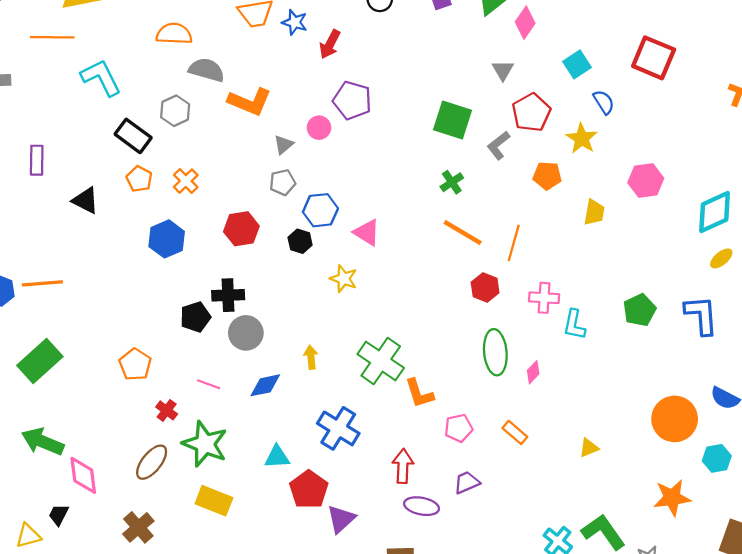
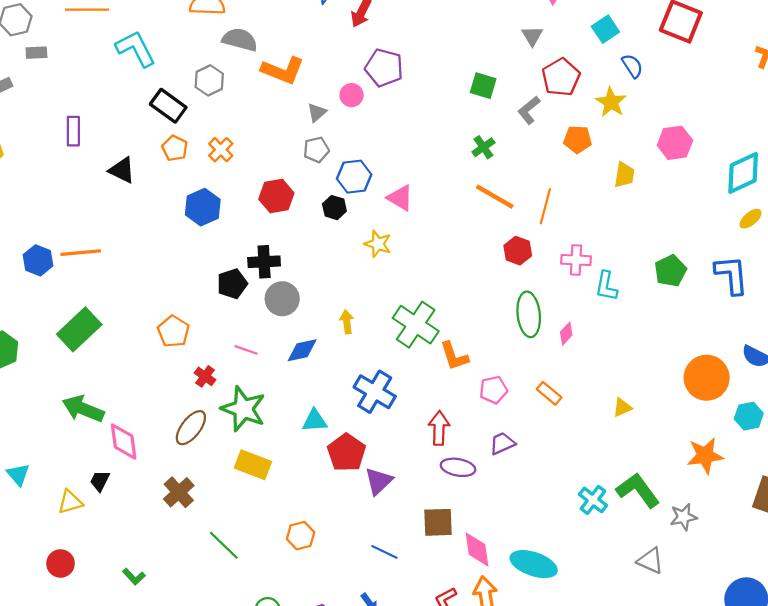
green square: (452, 120) -> (483, 86), size x0.7

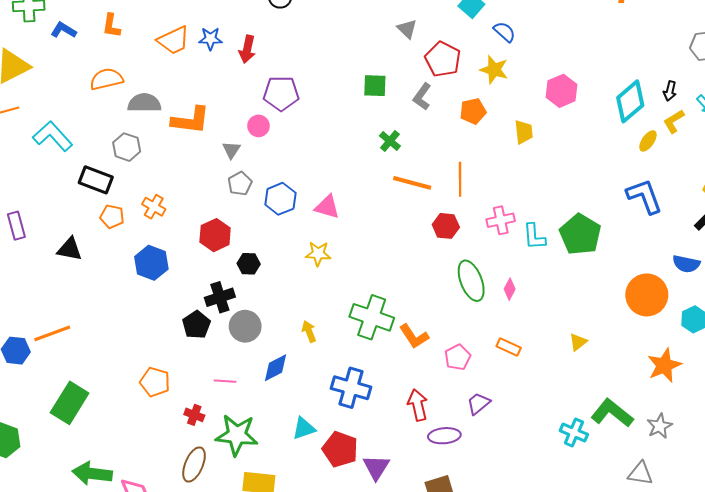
black hexagon: (334, 208) -> (249, 264), moved
green pentagon: (670, 271) -> (580, 234), moved, size x1.4

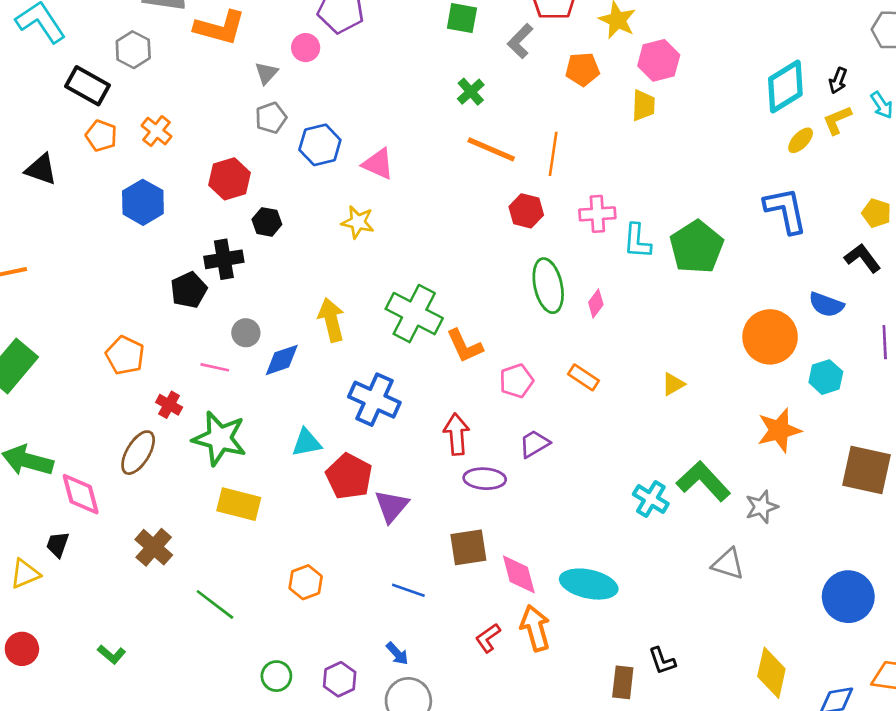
pink hexagon: (561, 91) -> (659, 60), moved
gray circle: (245, 326) -> (246, 333), moved, size x0.7
yellow arrow: (309, 331) -> (331, 320), size x1.5
brown ellipse: (194, 464) -> (138, 453), moved

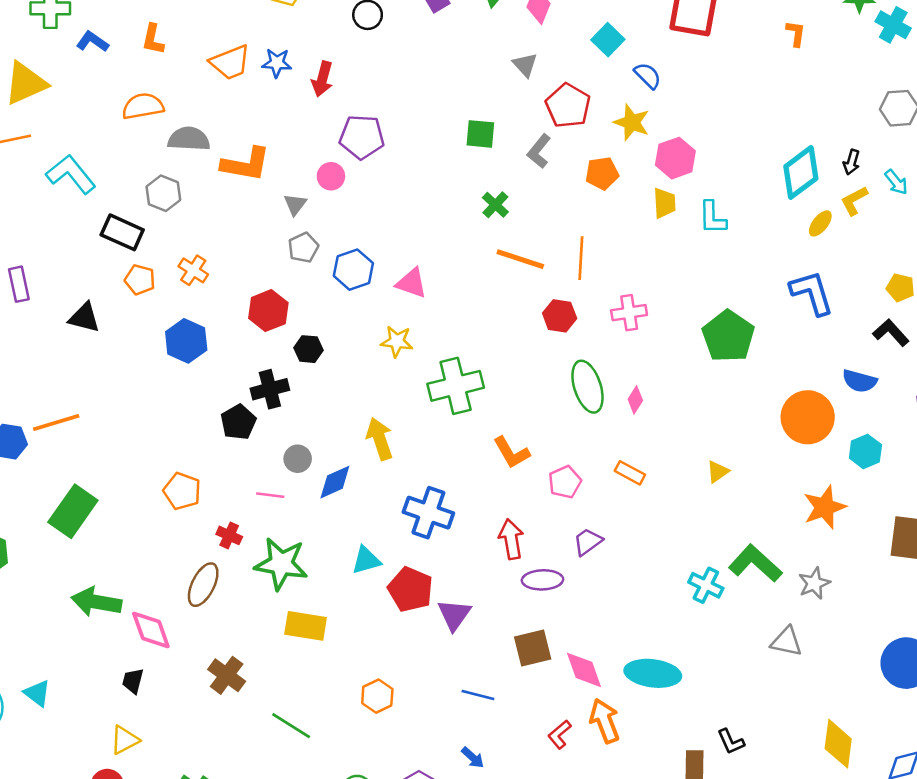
cyan L-shape: (637, 241) -> (712, 218), moved
green cross: (414, 314) -> (456, 386), moved, turned -36
yellow triangle: (25, 574) -> (125, 740), moved

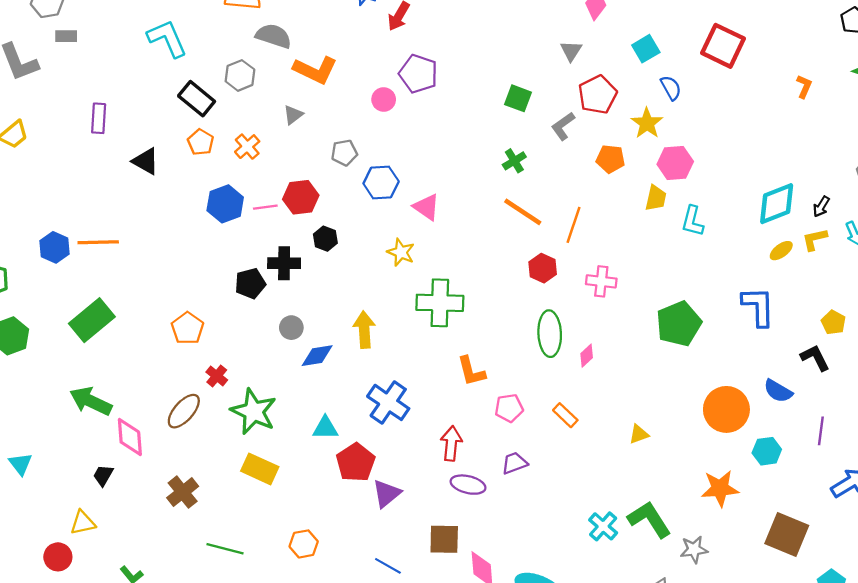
gray triangle: (295, 204) -> (293, 115), moved
pink line: (270, 495) -> (265, 207), moved, turned -30
green line: (291, 726) -> (225, 549), turned -33

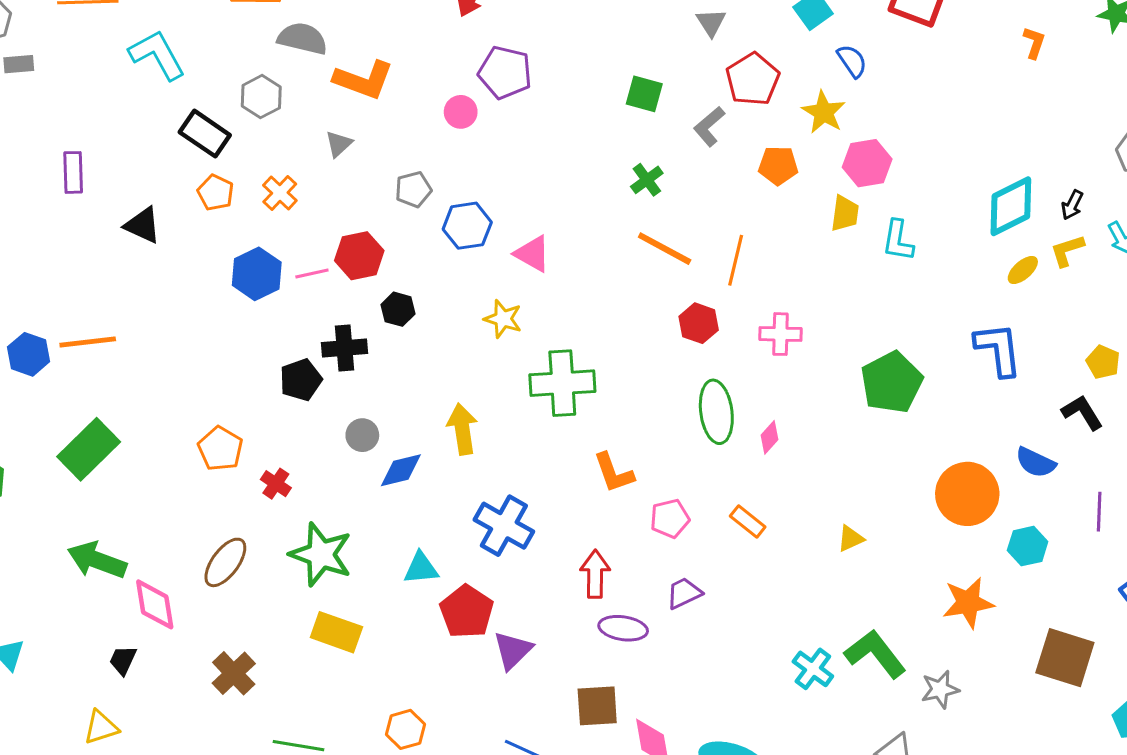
red cross: (217, 376) -> (276, 484), moved

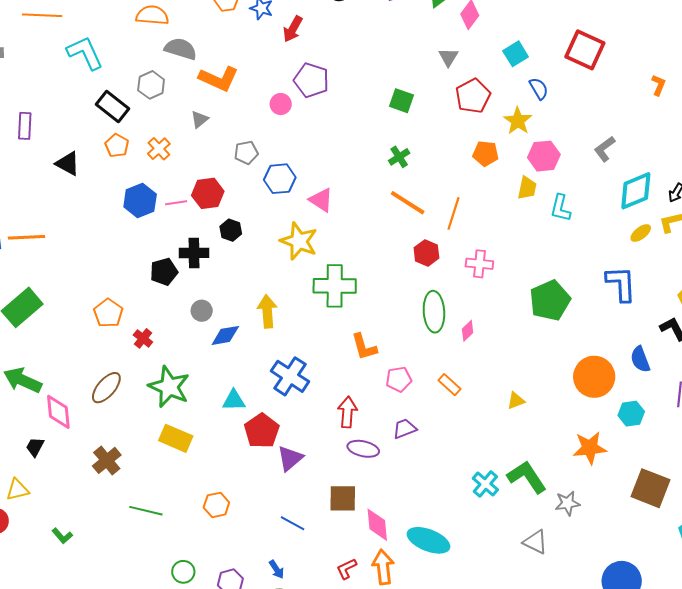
gray L-shape: (709, 126) -> (605, 149), moved
yellow star: (503, 319) -> (299, 241), size x1.5
blue semicircle: (1036, 462) -> (640, 359), turned 40

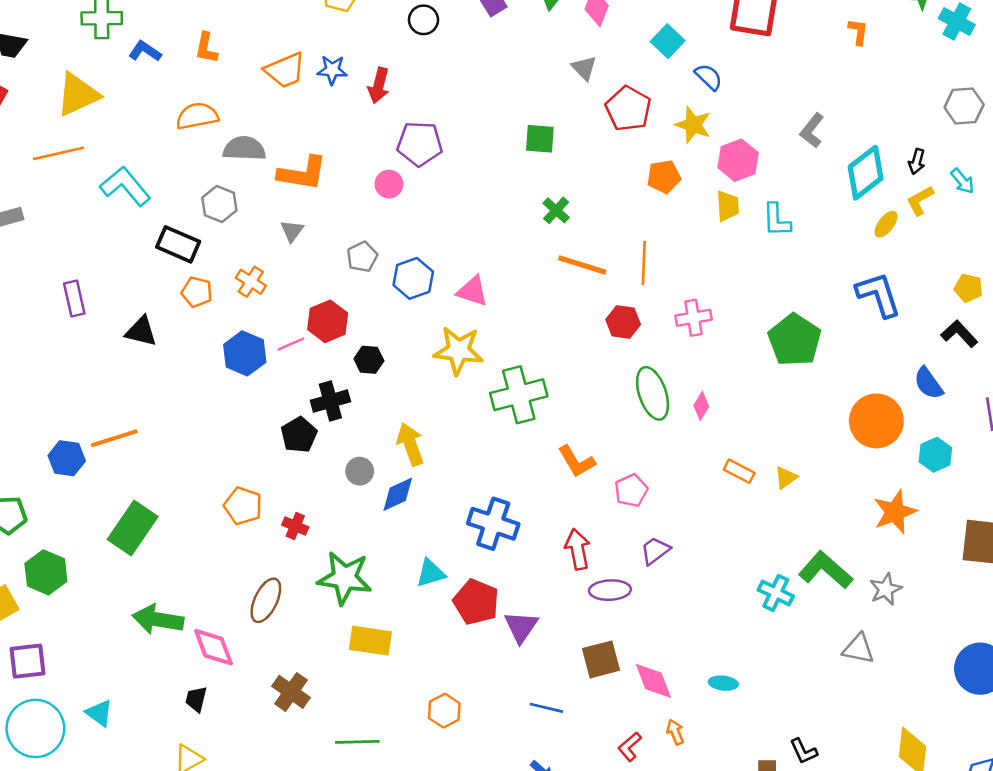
yellow arrow: (267, 311) -> (410, 444), moved
orange rectangle: (449, 385) -> (739, 471), moved
cyan ellipse: (429, 540) -> (723, 683), size x0.5
orange arrow: (383, 567) -> (675, 732), size x0.6

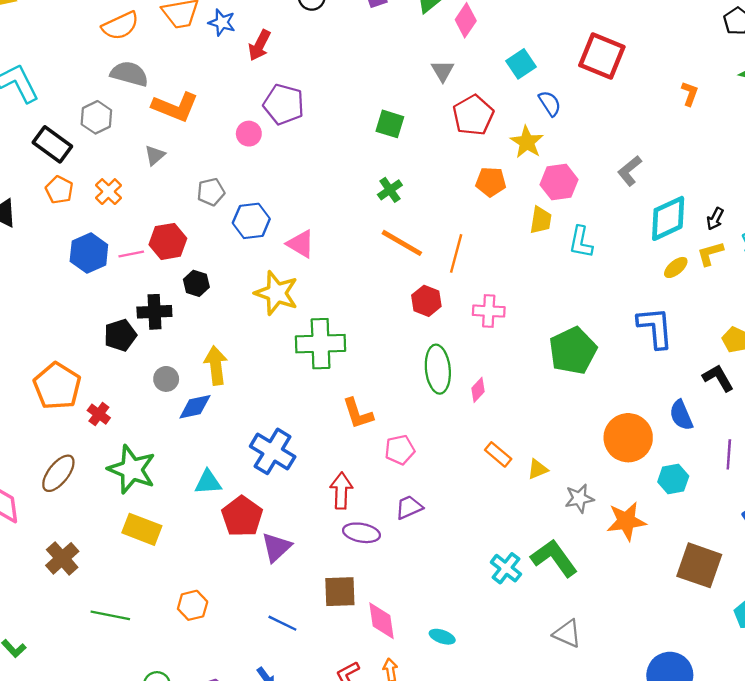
orange semicircle: (197, 116) -> (120, 26), moved, turned 153
orange pentagon: (243, 506) -> (57, 386), size x1.4
gray star: (886, 589) -> (579, 498), moved

